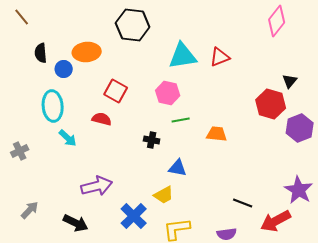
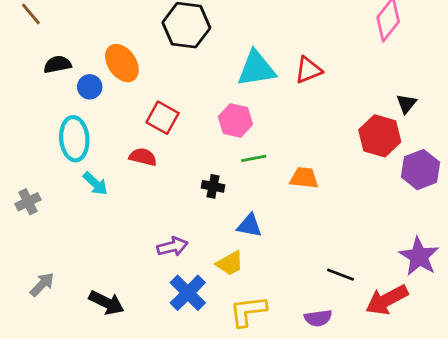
orange ellipse: (87, 52) -> (122, 63), turned 60
black semicircle: (41, 53) -> (57, 64), turned 84
purple arrow: (97, 186) -> (172, 247), moved, size x0.7

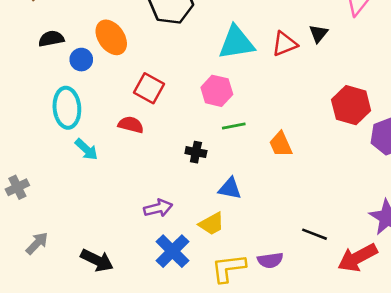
black triangle: (406, 104) -> (318, 33), moved
orange trapezoid: (304, 178) -> (281, 144), turned -120
gray cross: (28, 202) -> (17, 187), moved
purple semicircle: (318, 318) -> (270, 260), moved

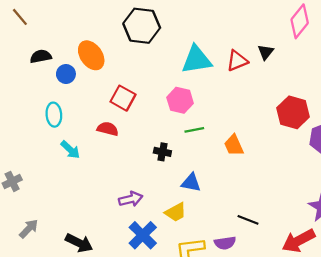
cyan ellipse: (67, 108) -> (54, 115), size x0.7
black line: (315, 234) -> (248, 220), moved

